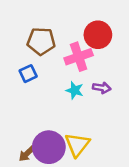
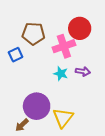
blue square: (28, 74) -> (16, 55), moved
purple circle: (49, 147) -> (37, 106), moved

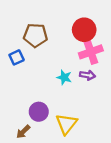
pink cross: (64, 46) -> (91, 52), moved
purple circle: (37, 106) -> (39, 112), size x0.7

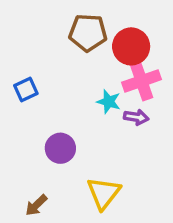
brown pentagon: (35, 35) -> (88, 33), moved
cyan star: (64, 77) -> (109, 102), moved
purple circle: (39, 112) -> (60, 148), moved

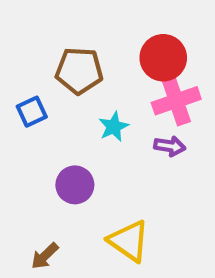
brown pentagon: (88, 33) -> (79, 71), moved
cyan star: (109, 102) -> (114, 127), moved, turned 30
yellow triangle: (104, 193) -> (129, 241), turned -33

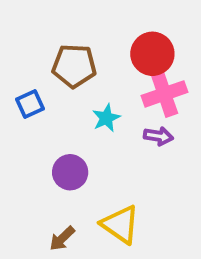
brown arrow: (45, 256) -> (62, 238), moved

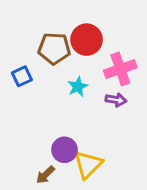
red circle: (152, 54) -> (87, 40), moved
purple circle: (70, 172) -> (64, 150), moved
yellow triangle: (120, 224) -> (88, 164), turned 40

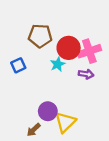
red circle: (87, 40) -> (69, 48), moved
blue square: (22, 76) -> (18, 65), moved

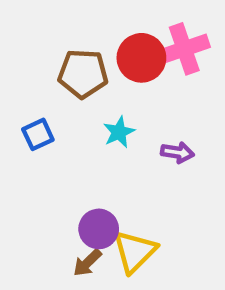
red circle: (69, 48) -> (141, 58), moved
pink cross: (89, 51) -> (184, 49), moved
brown arrow: (34, 130) -> (87, 263), moved

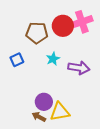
purple arrow: (177, 152) -> (79, 68), size x1.5
yellow triangle: (135, 251) -> (60, 112), turned 35
brown arrow: (87, 263) -> (39, 117), turned 72

